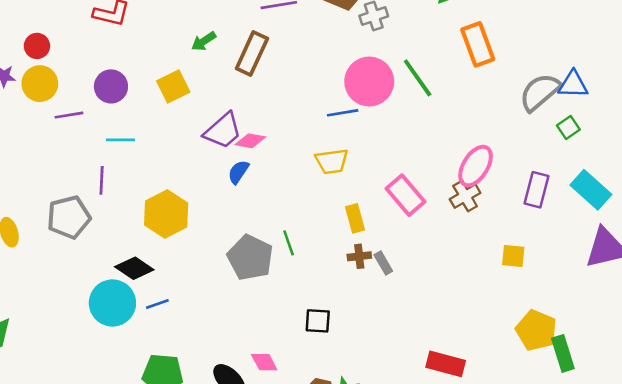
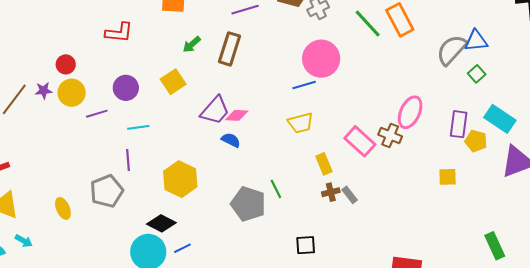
green line: (418, 78) -> (368, 23), moved
blue semicircle: (238, 172) -> (231, 140), turned 90
brown cross: (465, 196) -> (390, 135), moved, turned -30
yellow pentagon: (536, 330) -> (476, 141), moved, size x0.7

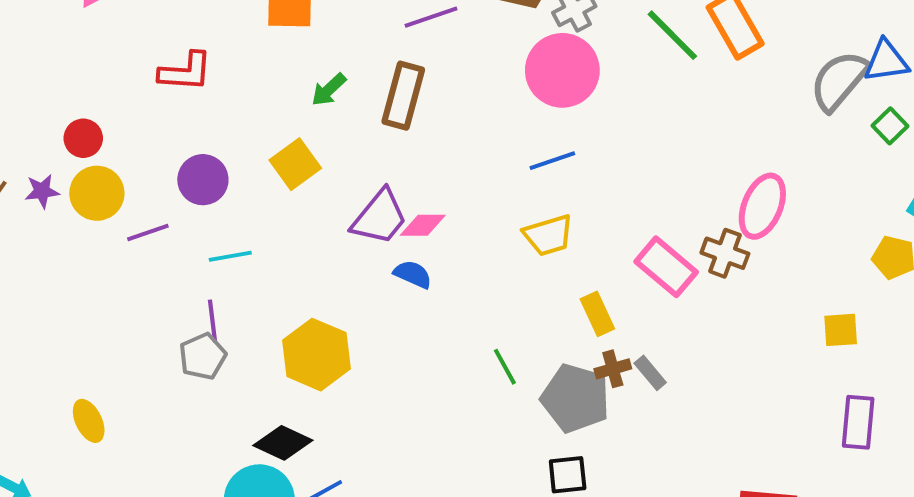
pink circle: (321, 59) -> (562, 70), moved
purple rectangle: (459, 124) -> (858, 422), moved
gray pentagon: (107, 191) -> (203, 356), moved, size x0.7
gray pentagon: (248, 204) -> (576, 398), moved

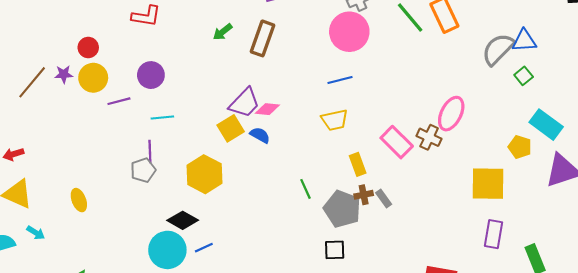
yellow square: (295, 164) -> (231, 128), moved
yellow square: (841, 330) -> (488, 184), size x1.8

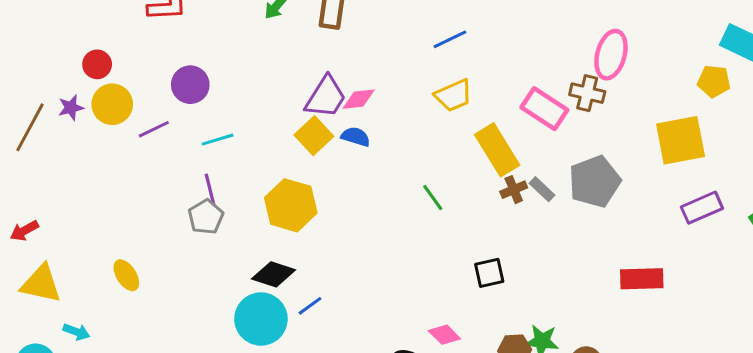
yellow rectangle: (358, 164) -> (497, 150), size x1.6
gray pentagon: (342, 209) -> (595, 182), moved, turned -30
purple rectangle: (493, 234) -> (702, 208), turned 68

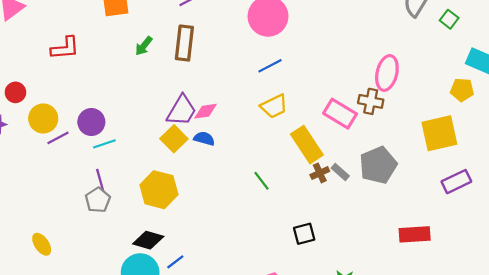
purple circle: (190, 85) -> (91, 122), moved
yellow circle: (112, 104) -> (43, 118), moved

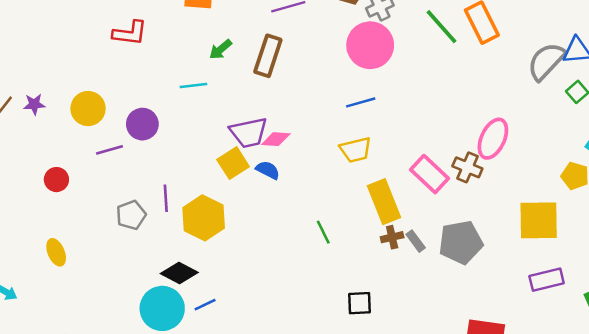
red circle: (15, 92) -> (56, 180), moved
purple trapezoid: (182, 111) -> (249, 133), turned 36
purple line: (58, 138) -> (110, 150), moved
cyan line: (104, 144) -> (193, 86), moved
purple line: (100, 180) -> (166, 198), moved

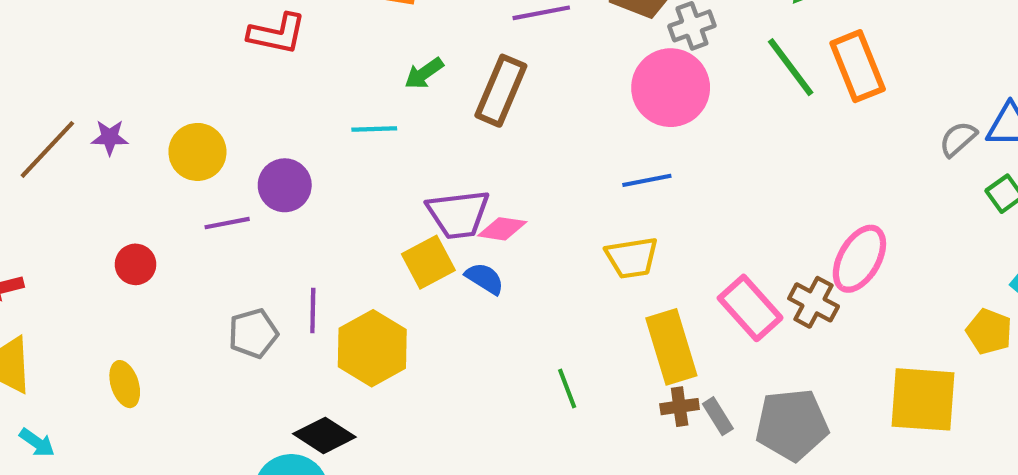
gray semicircle: (546, 61) -> (958, 139), size x0.6

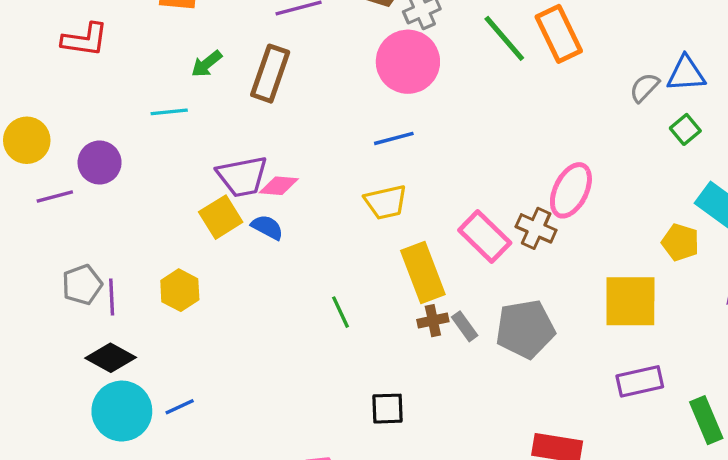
purple line: (313, 311) -> (112, 297), moved
yellow hexagon: (372, 348) -> (180, 290), size x0.7
black diamond: (324, 435) -> (111, 358), moved

